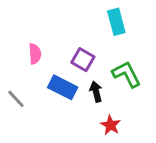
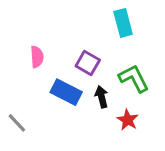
gray line: (16, 99) -> (17, 123), moved
red star: (111, 125) -> (128, 120), moved

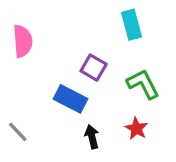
pink semicircle: (37, 57) -> (23, 41), moved, size x1.4
black arrow: (102, 97) -> (92, 137), moved

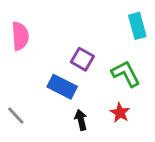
cyan rectangle: (131, 25) -> (137, 26), moved

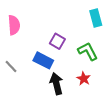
gray line: (16, 116) -> (11, 66), moved
black arrow: (81, 120) -> (56, 84), size x1.5

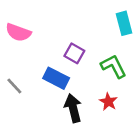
pink semicircle: (14, 25) -> (18, 32), turned 114

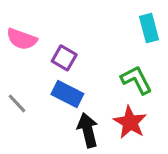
purple square: (74, 53) -> (64, 58), moved
red star: (108, 102) -> (130, 122), size x1.5

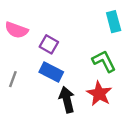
gray line: (17, 103) -> (13, 79), turned 63

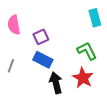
pink semicircle: (16, 30) -> (14, 25), turned 60
purple square: (49, 44) -> (41, 37), turned 35

